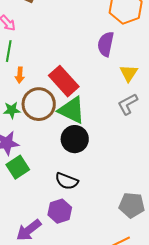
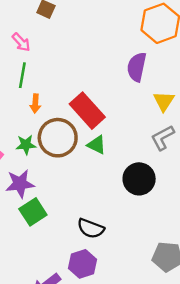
green triangle: (72, 110) -> (97, 145), size x0.6
black circle: (75, 139) -> (139, 179), moved

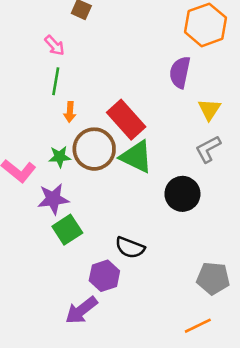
green triangle: (97, 145) -> (136, 157), size x1.6
purple hexagon: (82, 264) -> (104, 276), moved

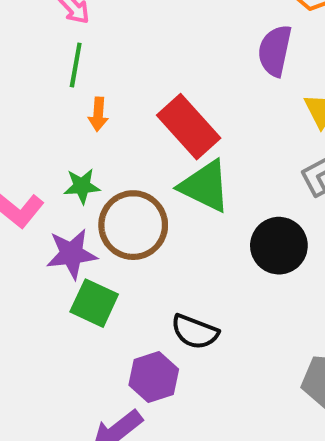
brown circle: (94, 149) -> (133, 225), moved
green square: (67, 230) -> (94, 303), turned -32

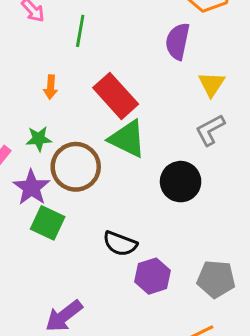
green line: (76, 65) -> (80, 31), moved
purple star: (72, 254) -> (31, 187), turned -30
purple hexagon: (154, 377) -> (152, 276), moved

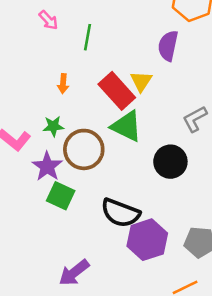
yellow triangle: (212, 84) -> (141, 81), moved
black semicircle: (120, 244) -> (120, 213), size x1.4
purple hexagon: (152, 276) -> (147, 240), size x1.4

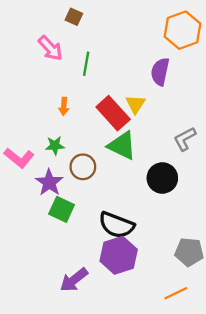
pink arrow: (48, 20) -> (50, 48), size x1.4
brown circle: (84, 149) -> (83, 167), size x0.7
purple hexagon: (147, 240) -> (119, 255), moved

